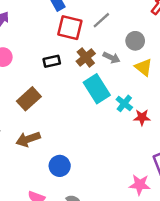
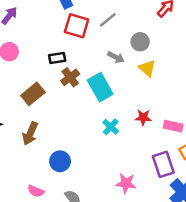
brown cross: (86, 57) -> (70, 77), moved
cyan cross: (124, 103) -> (111, 127), moved
brown arrow: (28, 139) -> (30, 133), turned -50
pink star: (140, 185) -> (126, 183), moved

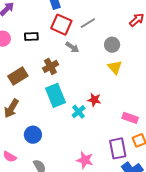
gray arrow: (116, 57) -> (72, 47), moved
black rectangle: (57, 58) -> (31, 37), moved
cyan rectangle: (100, 87) -> (56, 95), moved
red star: (143, 117) -> (94, 100), moved

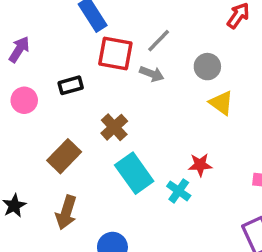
gray arrow: (72, 47) -> (152, 74), moved

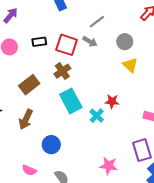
red square: (115, 54) -> (67, 45), moved

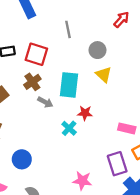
gray line: (97, 22) -> (68, 29), turned -63
gray arrow: (90, 41) -> (45, 102), moved
cyan rectangle: (71, 101) -> (69, 85), moved, turned 35

